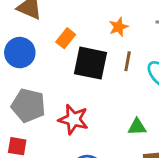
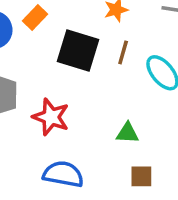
orange rectangle: (66, 38) -> (35, 17), moved

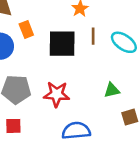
orange rectangle: (35, 17) -> (26, 30), turned -49

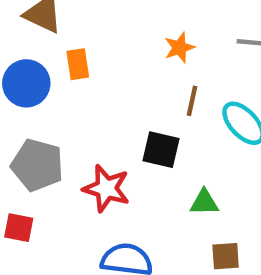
black square: (62, 44) -> (161, 150), moved, size x0.7

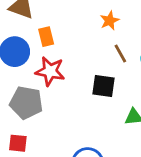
brown line: (192, 101) -> (120, 53), turned -36
red star: (106, 188) -> (50, 71), moved

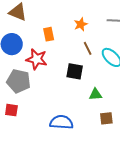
orange rectangle: (46, 37) -> (49, 34), moved

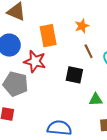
orange rectangle: (49, 34) -> (48, 36), size x1.5

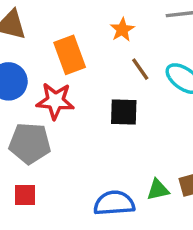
green triangle: (96, 100) -> (158, 190), moved

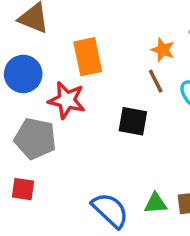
orange star: (122, 30) -> (163, 50), moved, turned -30
blue semicircle: (114, 203) -> (110, 210), turned 39

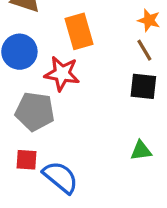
black square: (133, 121) -> (143, 86), moved
green triangle: (155, 203) -> (141, 151), moved
blue semicircle: (110, 210) -> (60, 177), moved

